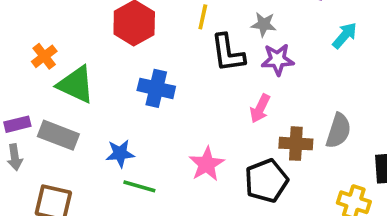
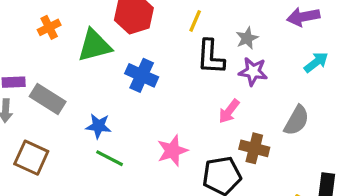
gray star: (264, 24) -> (247, 38), turned 30
green triangle: (76, 85) -> (94, 46), moved, turned -51
gray semicircle: (338, 131) -> (297, 120), moved

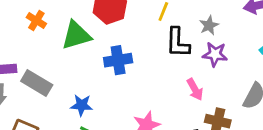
orange cross: (49, 27) -> (36, 21), turned -30
blue cross: (142, 75) -> (118, 60), turned -32
pink arrow: (229, 111) -> (195, 89), turned -65

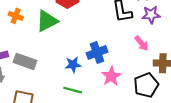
blue cross: (118, 60) -> (97, 52), moved
blue star: (82, 105) -> (73, 65), moved

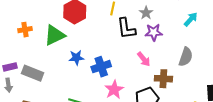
orange cross: (16, 16) -> (25, 30), turned -32
blue star: (73, 65) -> (76, 58), moved

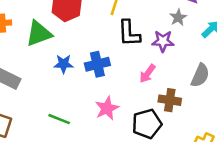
gray star: (146, 13) -> (178, 17), moved
pink arrow: (144, 59) -> (147, 74), turned 70
blue cross: (101, 67) -> (97, 64), moved

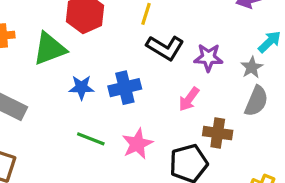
gray star: (178, 17) -> (252, 67), moved
black L-shape: (129, 33) -> (165, 48), turned -56
green line: (59, 119) -> (91, 139), moved

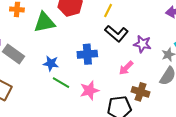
blue star: (81, 87) -> (51, 63), moved

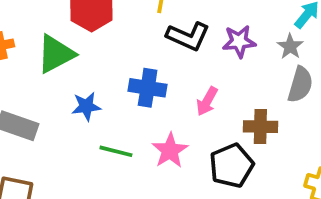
blue cross: (87, 54) -> (148, 88), turned 30
blue star: (51, 63) -> (86, 106), moved
pink arrow: (126, 68) -> (207, 101), moved

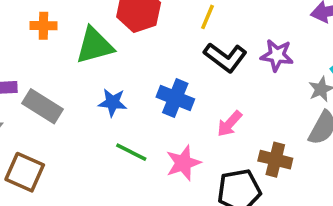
purple star: (239, 41) -> (277, 55), moved

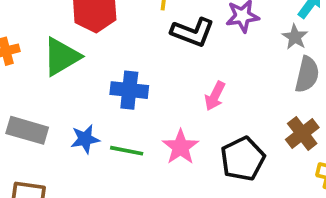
blue cross: (175, 98) -> (129, 90), moved
blue star: (113, 102) -> (85, 139), moved
brown cross: (275, 160) -> (302, 134), moved, turned -36

